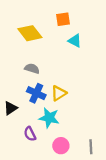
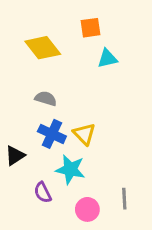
cyan triangle: (75, 41) -> (107, 58), turned -40
yellow triangle: (59, 93) -> (84, 134), turned -42
gray line: (91, 147) -> (124, 199), moved

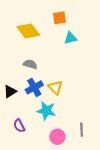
blue cross: (52, 134) -> (34, 87), turned 36
black triangle: (15, 156) -> (10, 91), moved
purple semicircle: (43, 193) -> (19, 126), moved

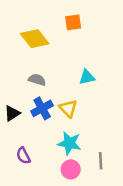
cyan triangle: (71, 38) -> (87, 77), moved
cyan star: (46, 111) -> (69, 143), moved

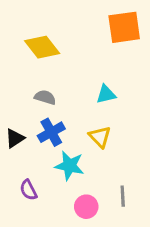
orange square: (73, 22) -> (124, 27), moved, size x1.6
yellow triangle: (68, 108) -> (100, 137), moved
cyan star: (69, 143) -> (69, 166), moved

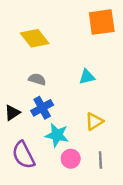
yellow triangle: (100, 137) -> (94, 121), moved, turned 42
purple semicircle: (28, 190) -> (23, 155), size x1.6
pink circle: (86, 207) -> (71, 159), moved

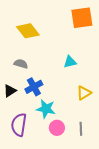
gray semicircle: (37, 79) -> (21, 64), moved
yellow triangle: (94, 121) -> (84, 93), moved
purple semicircle: (23, 155) -> (19, 125), turned 35

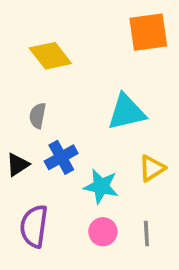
cyan triangle: (70, 62) -> (126, 112), size x1.6
gray semicircle: (21, 64) -> (38, 116), turned -96
cyan star: (46, 109) -> (101, 186), moved

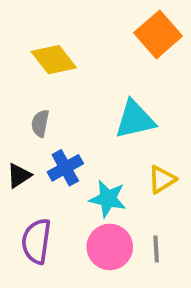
orange square: (148, 32) -> (158, 34), turned -33
pink circle: (103, 232) -> (110, 247), size x1.5

